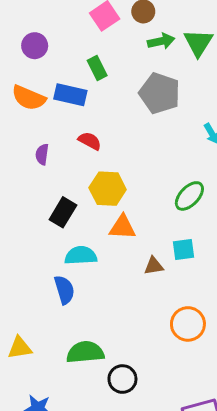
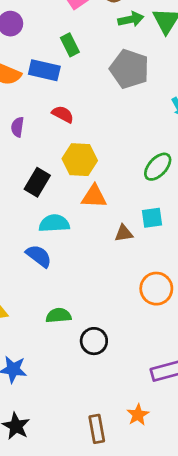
blue semicircle: (64, 290) -> (39, 256), turned -36
green semicircle: (85, 352) -> (59, 316), size x0.7

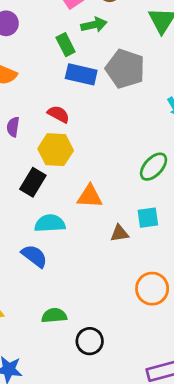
green arrow: (131, 19) -> (94, 25), moved
blue rectangle: (44, 70) -> (81, 74), moved
yellow hexagon: (80, 160) -> (56, 150), moved

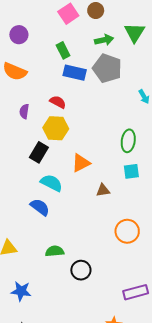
green arrow: (94, 25) -> (104, 40), moved
green ellipse: (154, 167) -> (128, 141), turned -35
orange triangle: (90, 196) -> (81, 163), turned -30
cyan square: (148, 218) -> (131, 171), moved
cyan semicircle: (50, 223) -> (52, 183), turned 30

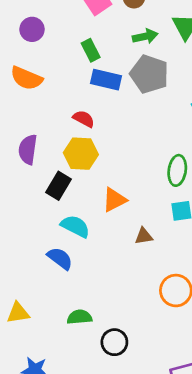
purple semicircle: (24, 111) -> (28, 149), moved, size x1.5

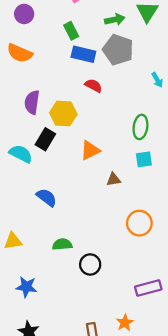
red semicircle: (84, 119) -> (93, 86), moved
purple semicircle: (28, 149) -> (32, 102), moved
cyan semicircle: (75, 226) -> (21, 154), moved

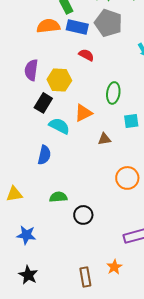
orange semicircle: (20, 53) -> (48, 26), moved, turned 150
green ellipse: (140, 127) -> (113, 93), moved
cyan semicircle: (21, 154) -> (59, 126), moved
blue semicircle: (47, 197) -> (44, 155), turned 66

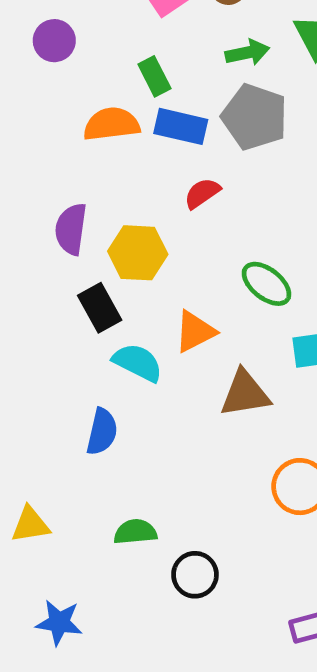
red semicircle: (86, 55) -> (202, 193), turned -63
green ellipse: (113, 93) -> (266, 284), turned -60
black rectangle: (43, 103) -> (100, 308), turned -60
brown triangle: (104, 139) -> (245, 394), size x1.6

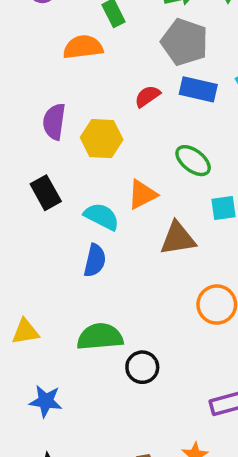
blue rectangle: (181, 126) -> (198, 89), moved
black rectangle: (100, 308) -> (46, 193), moved
blue semicircle: (102, 432) -> (95, 260), moved
green semicircle: (135, 532) -> (100, 337), size x1.5

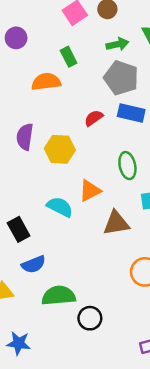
green ellipse: (193, 161) -> (127, 166), turned 40
black rectangle: (46, 193) -> (19, 229), moved
blue semicircle: (95, 260) -> (34, 264), moved, turned 55

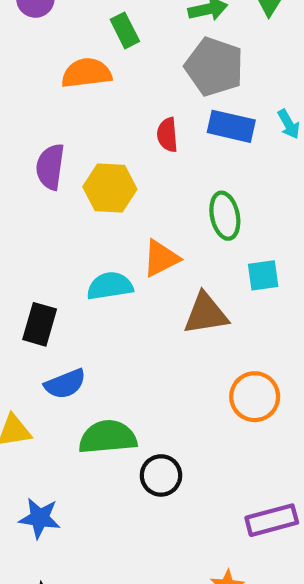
red semicircle: (94, 118) -> (167, 135), turned -60
cyan semicircle: (60, 207) -> (110, 286), turned -36
black rectangle: (19, 229) -> (40, 324), turned 45

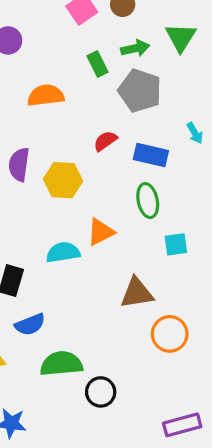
green rectangle: (125, 30) -> (97, 64), moved
blue rectangle: (231, 126) -> (151, 155), moved
red semicircle: (167, 135) -> (105, 141), turned 60
brown triangle: (206, 314) -> (137, 293), moved

